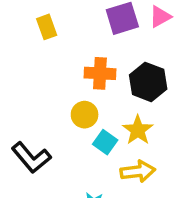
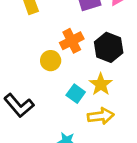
orange cross: (100, 73) -> (72, 41), turned -30
yellow circle: (85, 115) -> (51, 61), moved

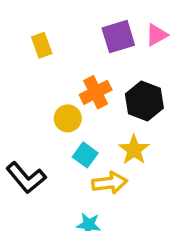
cyan square: (76, 94) -> (85, 155), moved
yellow arrow: (101, 116) -> (110, 183), moved

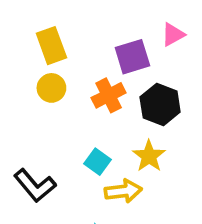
purple square: (118, 37) -> (132, 57), moved
yellow rectangle: (42, 45) -> (51, 46), size x1.4
yellow circle: (68, 118) -> (51, 88), moved

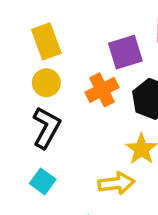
cyan square: (97, 162) -> (43, 181), moved
black L-shape: (35, 186) -> (46, 128), moved, turned -111

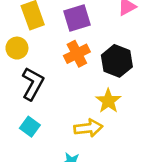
purple square: (125, 52) -> (77, 18), moved
yellow circle: (46, 83) -> (17, 48), moved

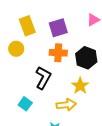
orange cross: (77, 54) -> (58, 53), turned 30
black L-shape: (33, 84) -> (43, 78), moved

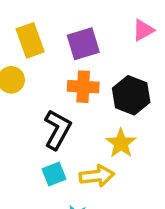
cyan square: (25, 104) -> (54, 174), moved, turned 32

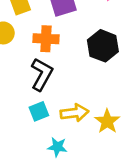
orange cross: (83, 87) -> (46, 39), moved
yellow star: (121, 143) -> (107, 121), moved

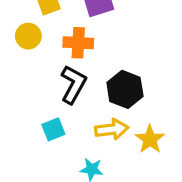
black hexagon: (103, 46) -> (125, 89), moved
cyan square: (39, 111) -> (53, 129), moved

